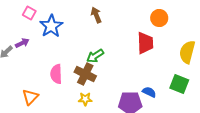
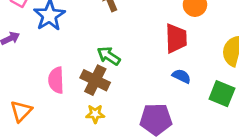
green arrow: (95, 56) -> (109, 56), turned 66
blue semicircle: (149, 92) -> (181, 76), moved

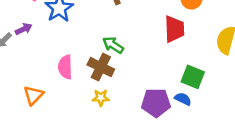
blue semicircle: (181, 76) -> (183, 99), moved
green square: (222, 94) -> (193, 77), moved

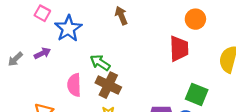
purple arrow: (24, 29) -> (42, 53), moved
green arrow: (113, 45) -> (100, 63), moved

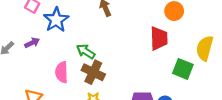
green square: (197, 94) -> (183, 69), moved

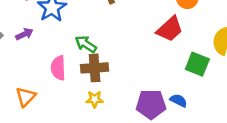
red trapezoid: (159, 38) -> (170, 29), turned 50
brown cross: (93, 72) -> (95, 68), turned -30

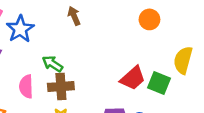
red trapezoid: (170, 29) -> (133, 78), moved

